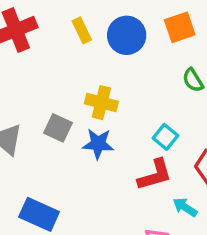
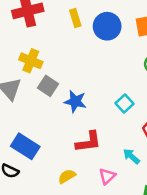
yellow cross: (101, 103) -> (31, 61), moved
red L-shape: (155, 175) -> (88, 142), moved

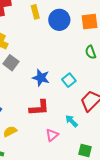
blue star: (75, 101) -> (41, 78), moved
yellow semicircle: (67, 176) -> (10, 131), moved

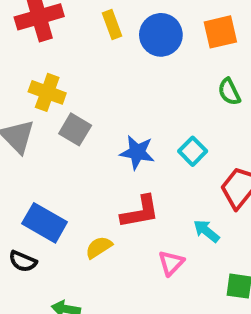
yellow semicircle: (10, 131) -> (99, 247), moved

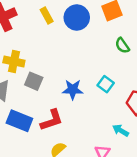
red L-shape: (140, 212) -> (52, 120), moved
blue rectangle: (45, 223) -> (19, 121), moved

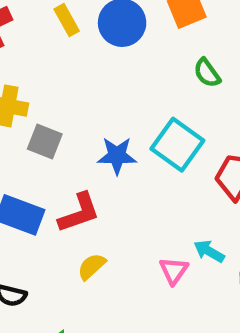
cyan square: (106, 84) -> (177, 145), size x1.6
cyan arrow: (121, 130) -> (209, 251), moved

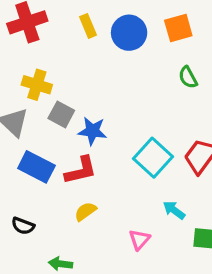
cyan square: (177, 145) -> (153, 158), moved
blue star: (117, 156) -> (92, 131), moved
pink triangle: (174, 271) -> (139, 240), moved

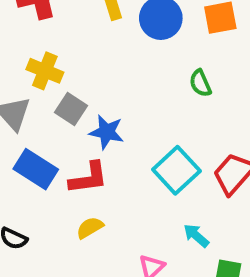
green semicircle: (188, 77) -> (200, 83), moved

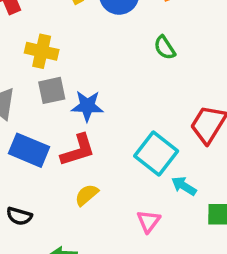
yellow cross: (45, 71) -> (42, 51), moved
gray square: (71, 109) -> (52, 90), turned -36
cyan square: (176, 170) -> (156, 154), moved

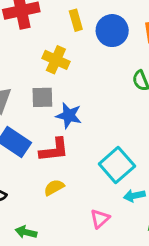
yellow cross: (42, 51) -> (56, 60), moved
cyan arrow: (184, 186) -> (134, 196), turned -54

